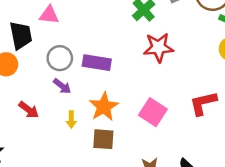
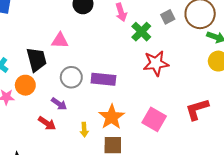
purple arrow: (62, 86) -> (59, 104), moved

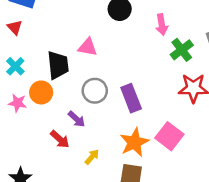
purple rectangle: (103, 79) -> (131, 98), turned 55
pink square: (154, 119) -> (169, 136), moved
yellow arrow: (84, 130) -> (92, 157), moved, turned -144

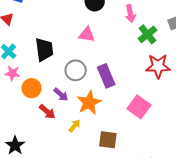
pink triangle: (88, 47) -> (87, 35), moved
orange circle: (41, 92) -> (32, 88), moved
pink star: (18, 103) -> (12, 73), moved
orange star: (134, 142) -> (89, 103), moved

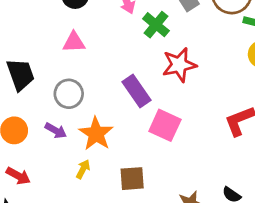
purple rectangle: (106, 76) -> (136, 91), moved
red arrow: (47, 112) -> (18, 176), moved

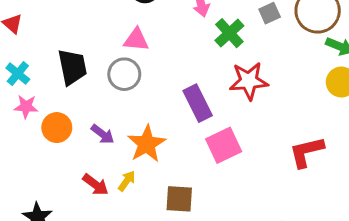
gray circle: (69, 94) -> (124, 74), moved
pink square: (165, 125) -> (224, 145), turned 32
red arrow: (18, 176) -> (96, 185), moved

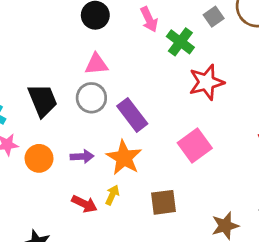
purple rectangle: (198, 103) -> (132, 115), moved
purple arrow: (103, 134) -> (82, 157), turned -30

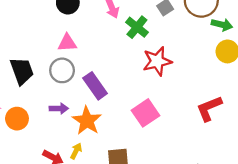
purple arrow: (82, 157) -> (59, 108), moved

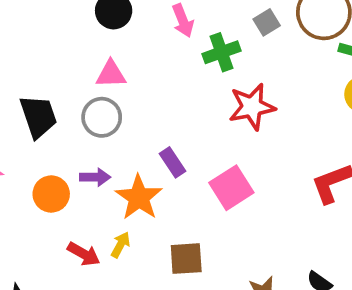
green cross: (137, 27) -> (222, 52), turned 30
purple rectangle: (95, 86) -> (173, 162), moved, size x0.7
orange circle: (17, 119) -> (51, 194), moved

